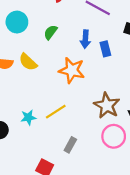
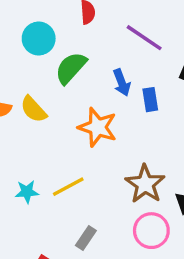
cyan circle: (17, 22) -> (39, 38), moved
green semicircle: (51, 32) -> (71, 68), size x1.5
blue arrow: (85, 39) -> (122, 83), turned -30

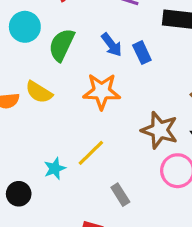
gray rectangle: (86, 238) -> (120, 195), turned -50

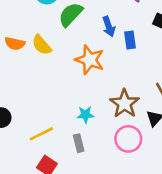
yellow line: (91, 153) -> (41, 134), moved
cyan star: (55, 168) -> (85, 115), moved

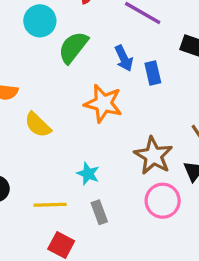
yellow semicircle: (42, 45) -> (38, 125), moved
cyan star: (85, 115) -> (88, 174), moved, turned 30
yellow line: (41, 134) -> (50, 205), turned 30

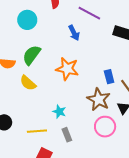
green semicircle: (73, 47) -> (32, 55), moved
blue arrow: (124, 58) -> (74, 33), moved
blue rectangle: (153, 73) -> (109, 77), moved

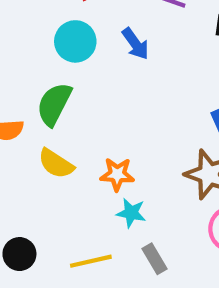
cyan circle: (27, 20) -> (75, 41), moved
orange star: (67, 69) -> (117, 174), moved, size x0.7

